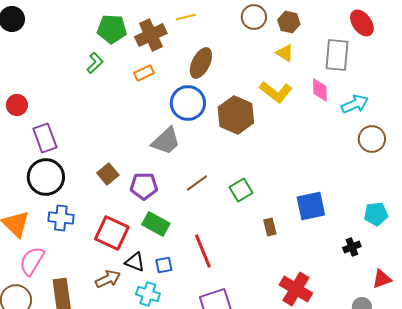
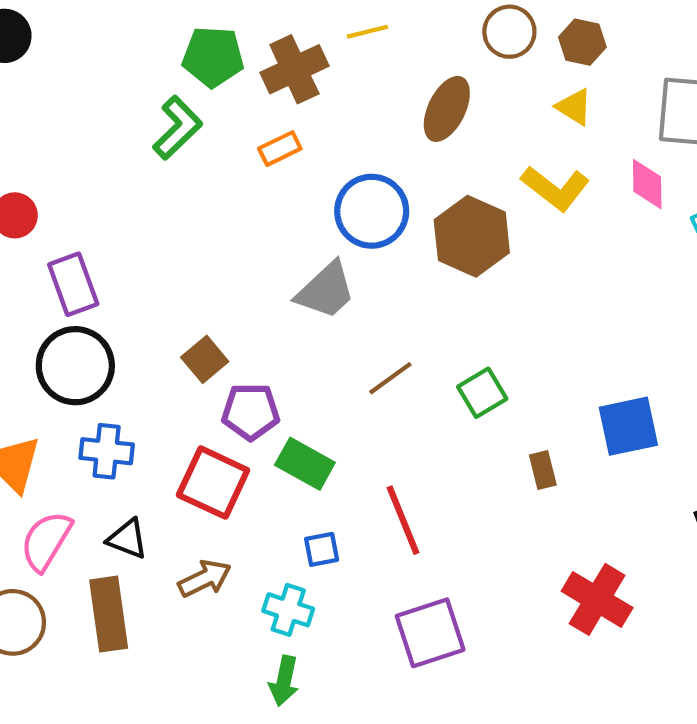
green L-shape: (95, 63) -> (178, 128), size x1.4
brown ellipse: (201, 63) -> (447, 109), moved
purple pentagon: (144, 186) -> (251, 412), moved
black triangle: (135, 262) -> (127, 539), moved

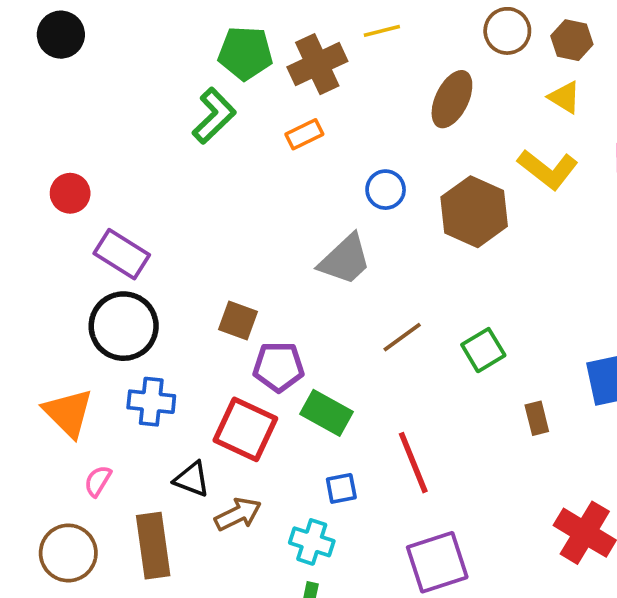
blue circle: (372, 211) -> (386, 190), size x0.6
purple rectangle: (73, 284) -> (122, 254), turned -38
brown square: (205, 359) -> (238, 321), turned -30
black triangle: (127, 539) -> (192, 479), moved
pink semicircle: (46, 541) -> (98, 481), size x0.6

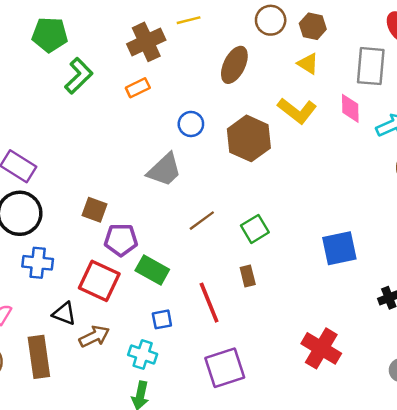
green pentagon: (245, 53) -> (50, 35), moved
brown rectangle: (537, 418) -> (248, 276), moved

